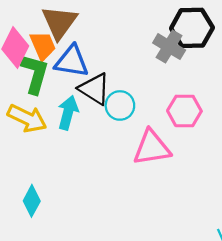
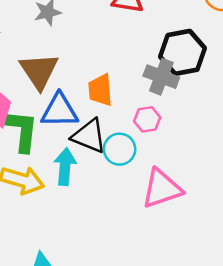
orange trapezoid: (43, 46) -> (100, 90), moved, turned -152
pink hexagon: (184, 111) -> (147, 119), moved, size x0.7

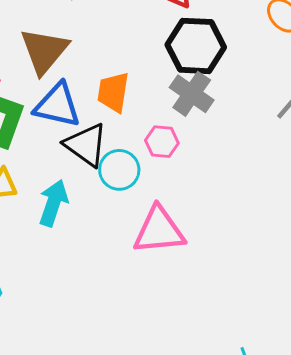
black hexagon: (183, 52) -> (196, 46), moved
cyan arrow: (65, 167) -> (53, 203), moved

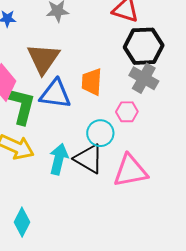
black triangle: (86, 145) -> (89, 159), moved

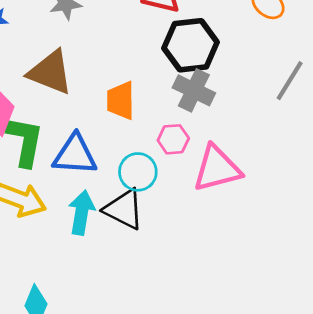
brown triangle: (43, 59) -> (50, 72), turned -39
blue triangle: (55, 94) -> (75, 155), moved
pink triangle: (130, 171) -> (217, 169), moved

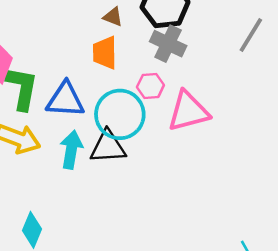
brown triangle: (50, 72) -> (113, 17), moved, size x0.5
cyan circle: (138, 172) -> (120, 114), size x1.5
black triangle: (124, 209) -> (108, 147), turned -30

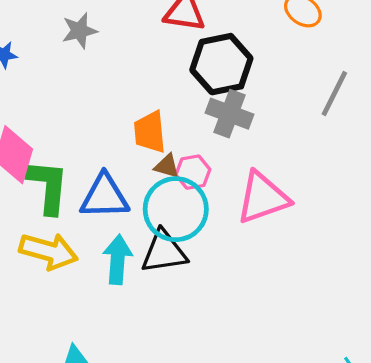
brown triangle: (113, 17) -> (167, 166), moved
pink hexagon: (150, 86) -> (193, 172), moved

